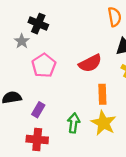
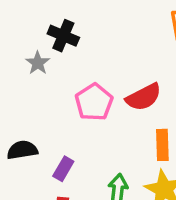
pink pentagon: (44, 66) -> (94, 102), moved

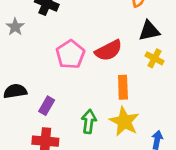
gray star: (38, 63) -> (15, 27), moved

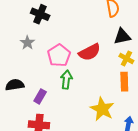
gray star: (15, 27) -> (27, 43), moved
orange rectangle: (123, 87) -> (124, 82), moved
green arrow: (89, 121) -> (66, 80), moved

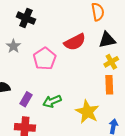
red semicircle: (90, 52) -> (75, 42), moved
yellow cross: (126, 58) -> (111, 62), turned 32
green arrow: (66, 80) -> (52, 101), moved, turned -120

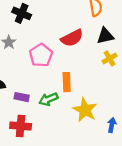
orange rectangle: (109, 85) -> (67, 82), moved
purple rectangle: (26, 99) -> (22, 97), turned 72

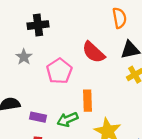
black cross: (22, 13) -> (38, 25), turned -30
red semicircle: (72, 38) -> (93, 52), turned 70

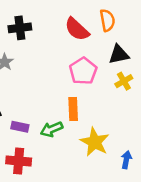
red semicircle: (93, 52) -> (77, 29), moved
pink pentagon: (59, 71) -> (83, 71), moved

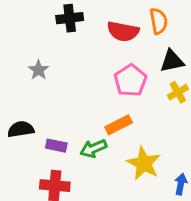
black cross: (20, 28) -> (70, 18), moved
red semicircle: (77, 29) -> (123, 31), turned -32
orange rectangle: (73, 109) -> (119, 125), turned 65

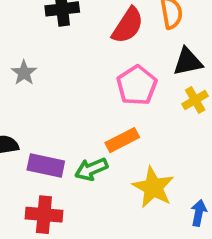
red semicircle: (123, 31) -> (128, 25), turned -68
purple rectangle: (56, 146) -> (46, 165), size x1.4

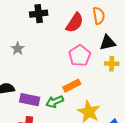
yellow cross: (195, 100) -> (112, 64), turned 32

